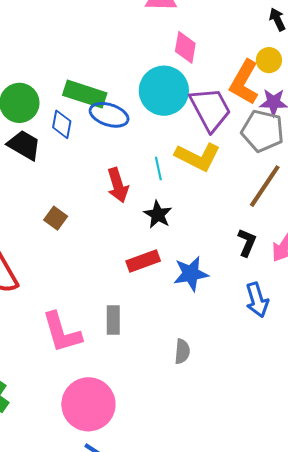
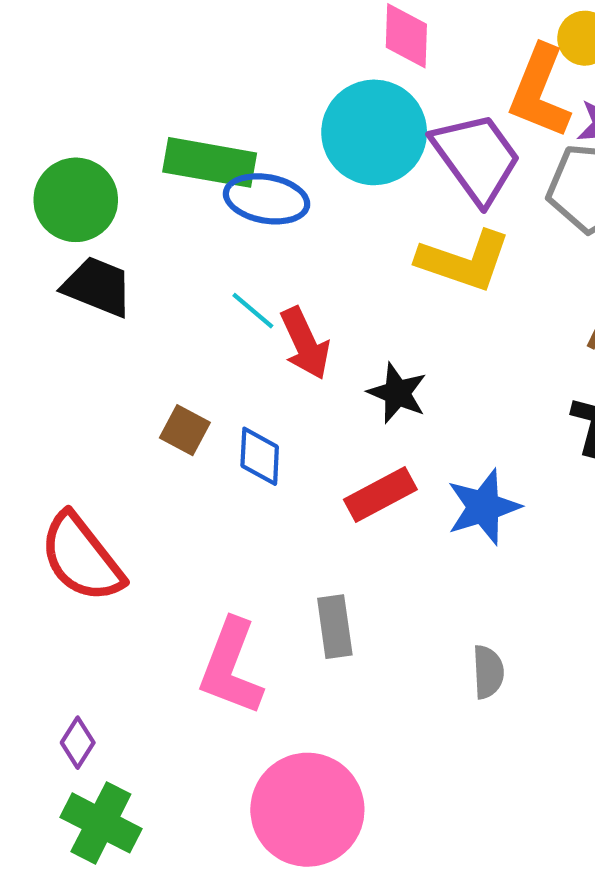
blue diamond: (62, 124) -> (260, 456), moved
cyan line: (158, 169) -> (253, 311), moved, turned -30
pink L-shape: (62, 332) -> (231, 667), turned 45

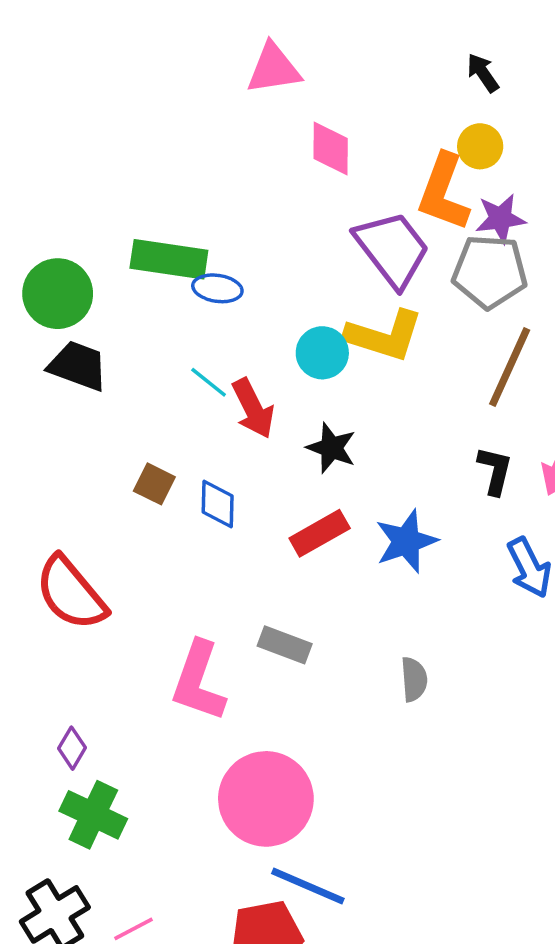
cyan circle: (374, 132) -> (322, 353), moved, size x0.6
blue ellipse: (267, 199) -> (217, 288), size x0.7
gray rectangle: (335, 627) -> (285, 645), turned -60

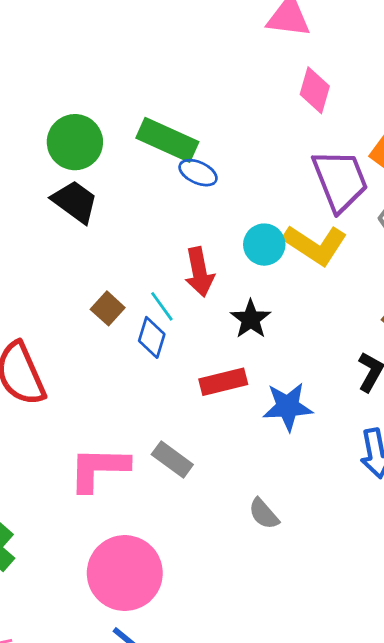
cyan line: (209, 382) -> (162, 306), moved
gray semicircle: (414, 679) -> (264, 514), turned 128
pink L-shape: (199, 681) -> (99, 469), turned 56

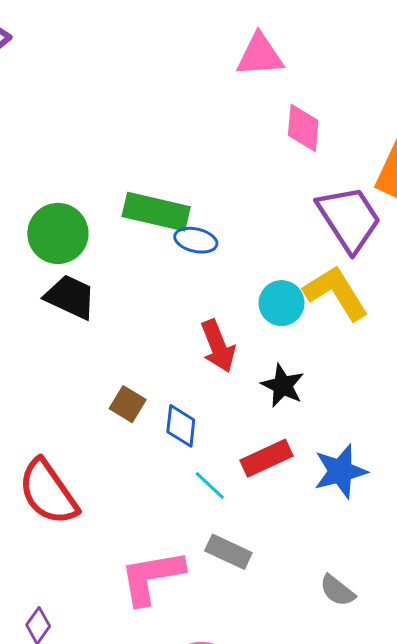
yellow L-shape: (315, 245) -> (336, 293), turned -144
cyan line: (162, 306) -> (210, 485), moved

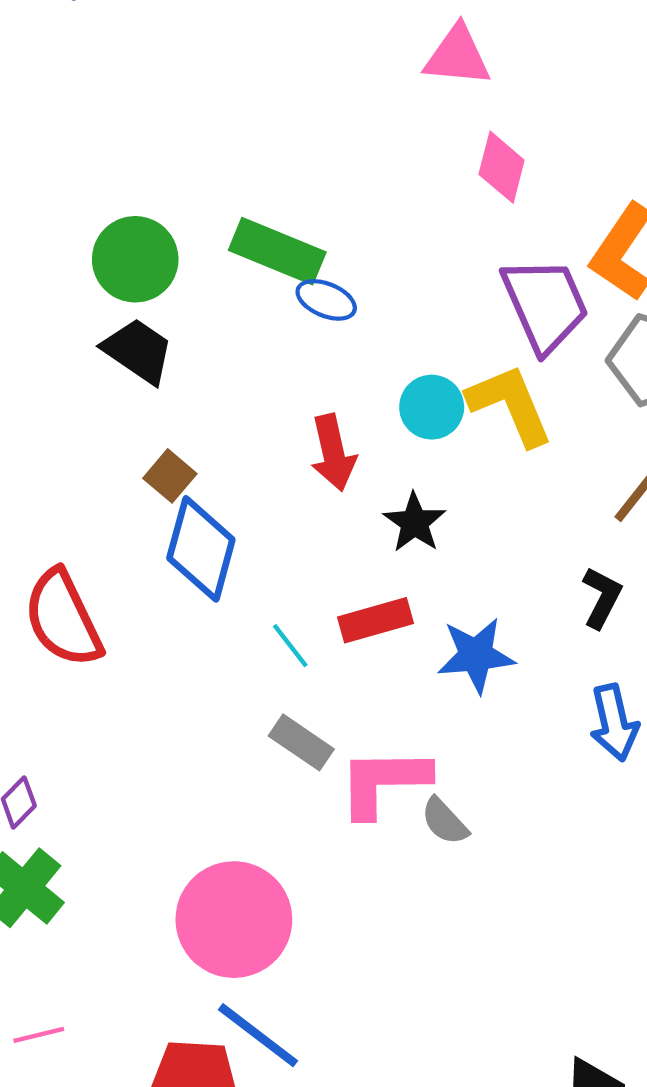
brown square: (128, 404) -> (170, 476), moved
blue diamond: (181, 426) -> (201, 549), moved, size x1.6
pink L-shape: (152, 577) -> (384, 782), moved

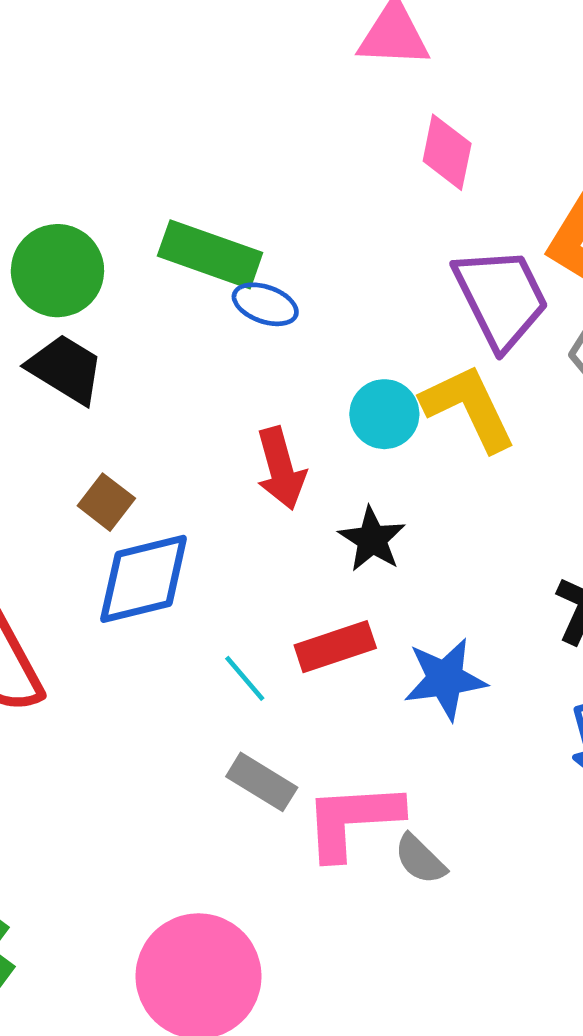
blue diamond: (201, 549) -> (144, 579), turned 64

